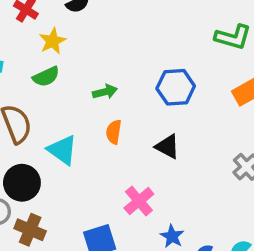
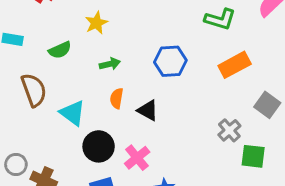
yellow star: (52, 41) -> (96, 23), moved
black triangle: (167, 147) -> (148, 110), moved
black circle: (22, 183) -> (99, 146), moved

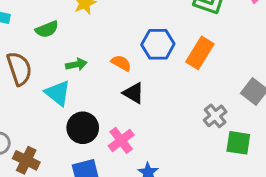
green arrow: (110, 64) -> (76, 64), moved
orange rectangle: (235, 65) -> (200, 53), moved, turned -32
orange semicircle: (117, 98) -> (121, 63), moved, turned 108

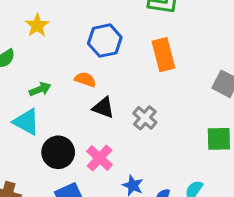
blue hexagon: (158, 44) -> (105, 41), moved
orange rectangle: (200, 53) -> (163, 55), turned -36
gray cross: (215, 116) -> (145, 118), moved

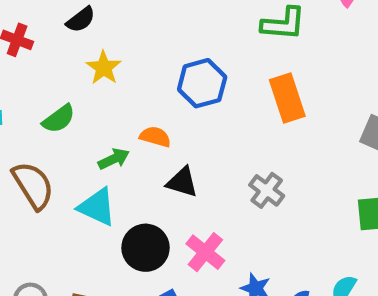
orange semicircle: (85, 79) -> (155, 137), moved
black triangle: (103, 108) -> (182, 182), moved

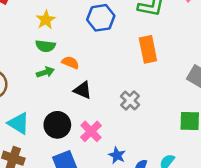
blue hexagon: (202, 83) -> (101, 18), moved
green semicircle: (59, 119) -> (46, 46), moved, turned 36
cyan triangle: (97, 207) -> (19, 123), moved

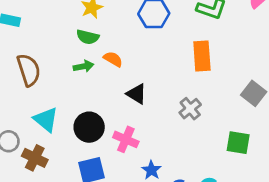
black triangle: (83, 90) -> (137, 94), moved
gray cross: (130, 100) -> (190, 109), moved
pink cross: (91, 131) -> (126, 139), turned -30

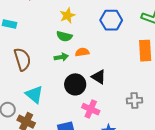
orange semicircle: (113, 59) -> (82, 52), turned -40
gray cross: (190, 109) -> (134, 101), moved, turned 35
black circle: (89, 127) -> (75, 84), moved

